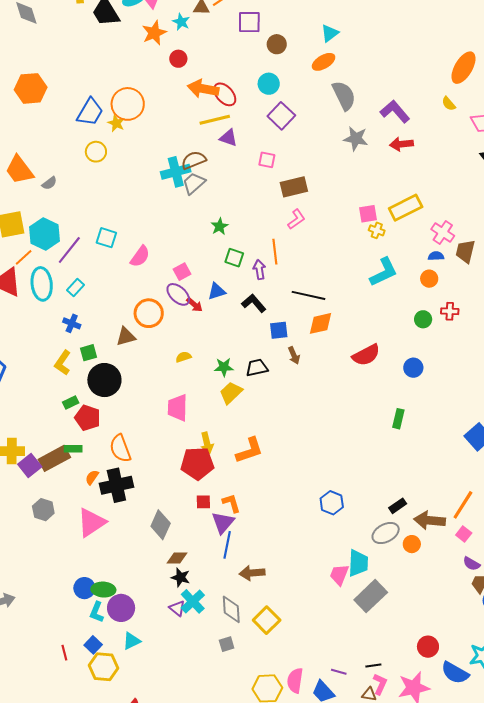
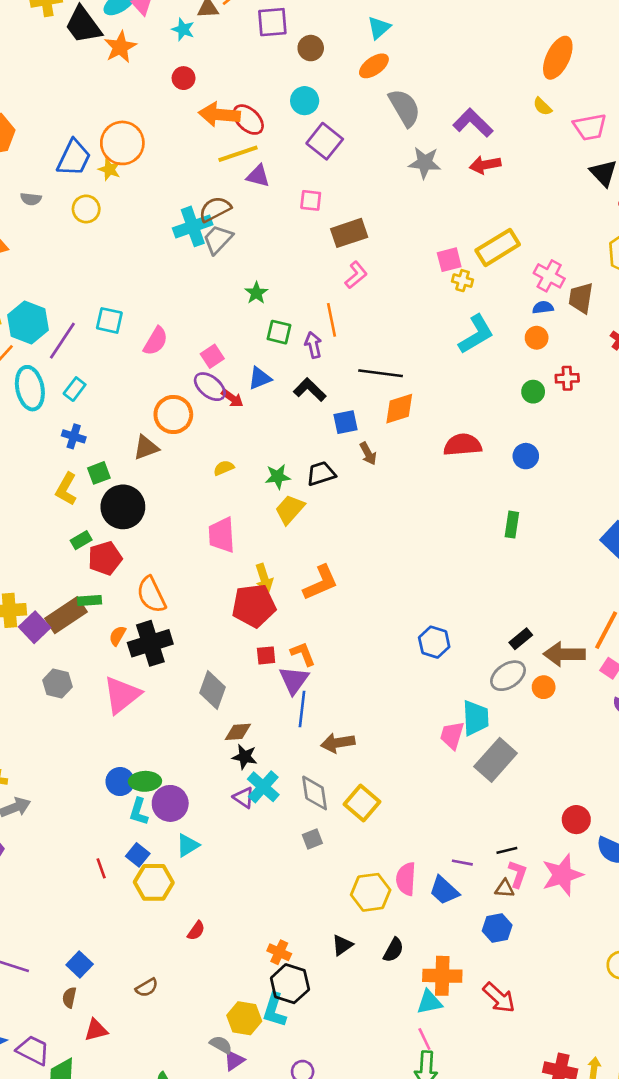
orange star: (154, 33) -> (120, 47), moved
gray semicircle: (49, 183) -> (31, 199), moved, turned 49
red semicircle: (366, 355) -> (463, 445), turned -152
red pentagon: (88, 418) -> (105, 558), turned -30

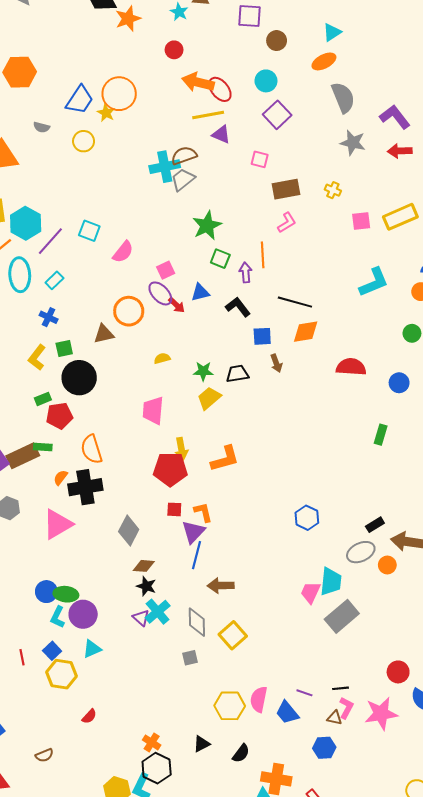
yellow cross: (463, 281) -> (333, 190), moved
green star: (256, 293) -> (207, 226), size x1.6

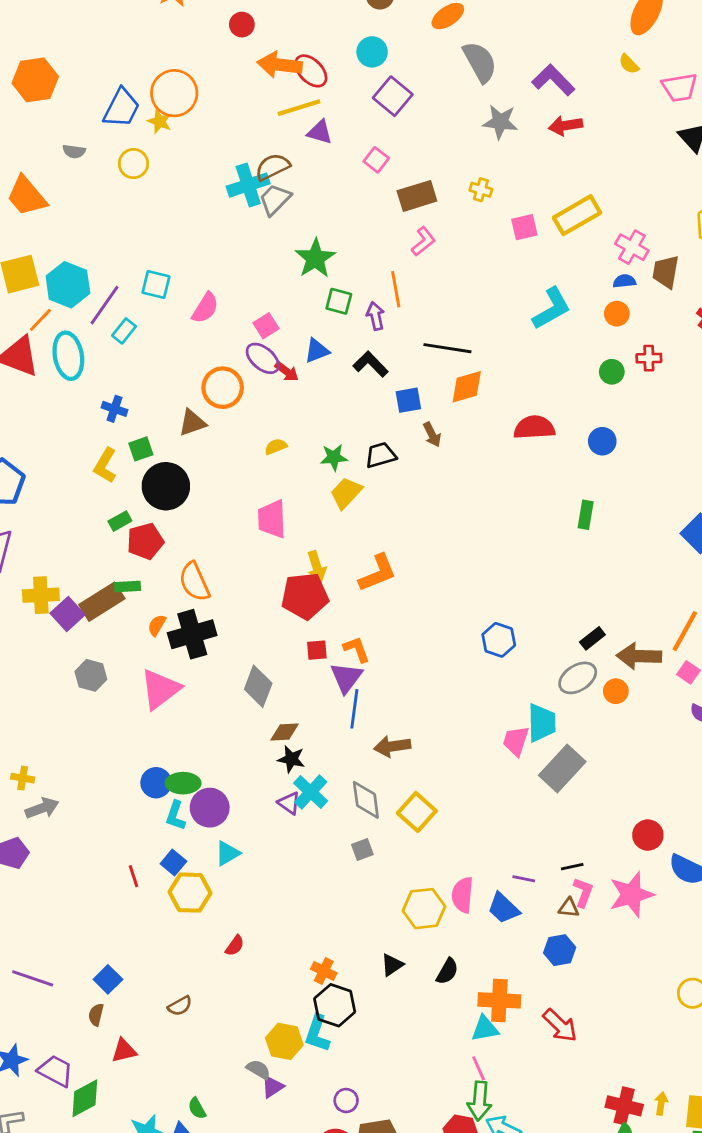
pink square: (260, 159) -> (376, 160), turned 30
cyan rectangle: (54, 280) -> (124, 331), moved

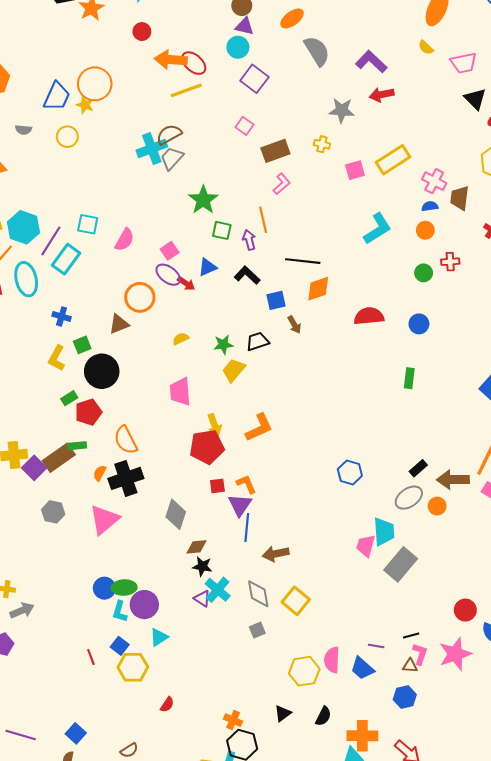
gray star: (500, 122) -> (342, 110), moved
purple triangle: (320, 132) -> (245, 26), moved
cyan rectangle: (124, 331) -> (66, 259), size x1.6

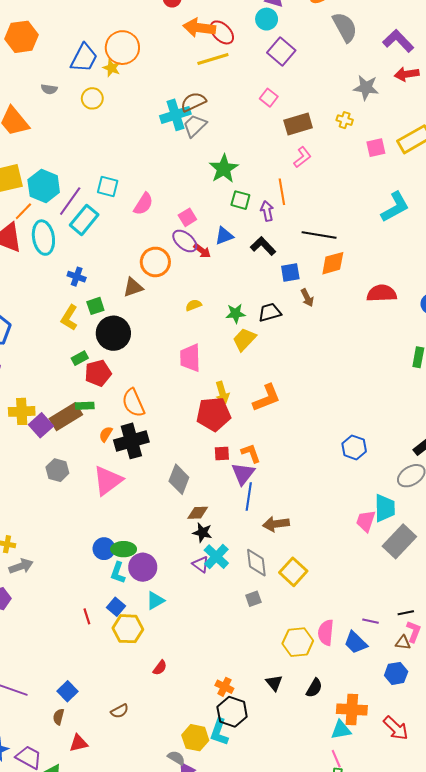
black triangle: (283, 713) -> (274, 683), turned -36

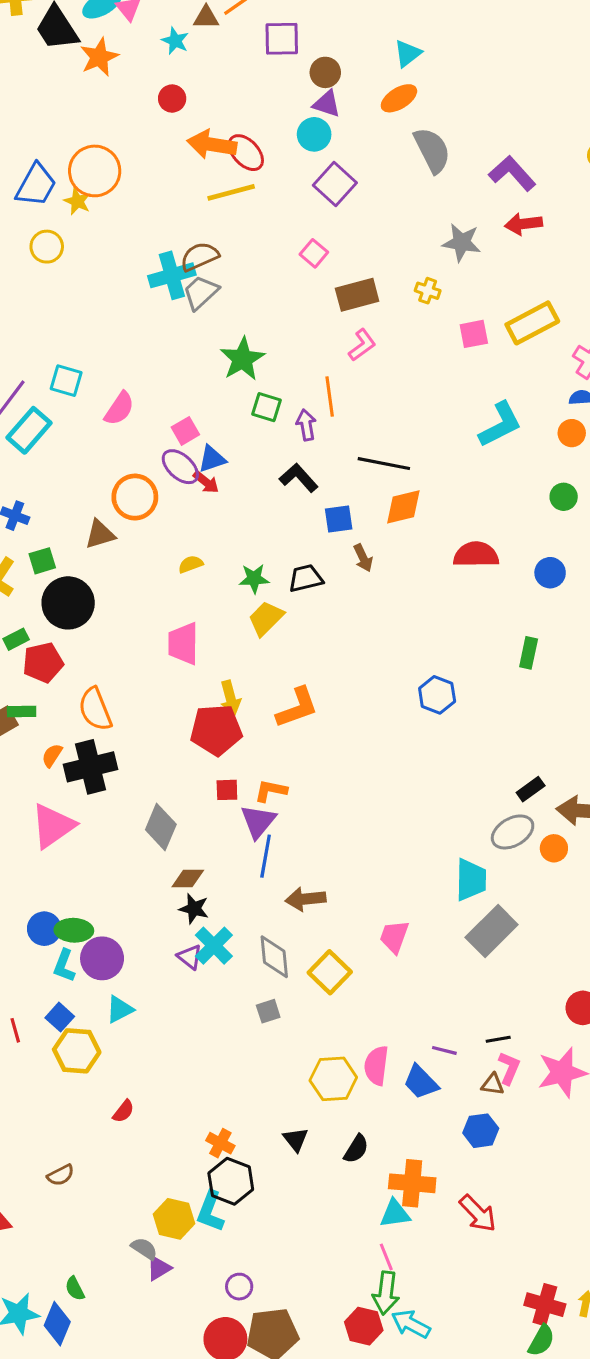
blue triangle: (224, 236) -> (212, 459), moved
blue hexagon: (354, 447) -> (437, 695), moved
orange L-shape: (251, 453) -> (271, 791), turned -60
pink trapezoid: (366, 521) -> (394, 937), moved

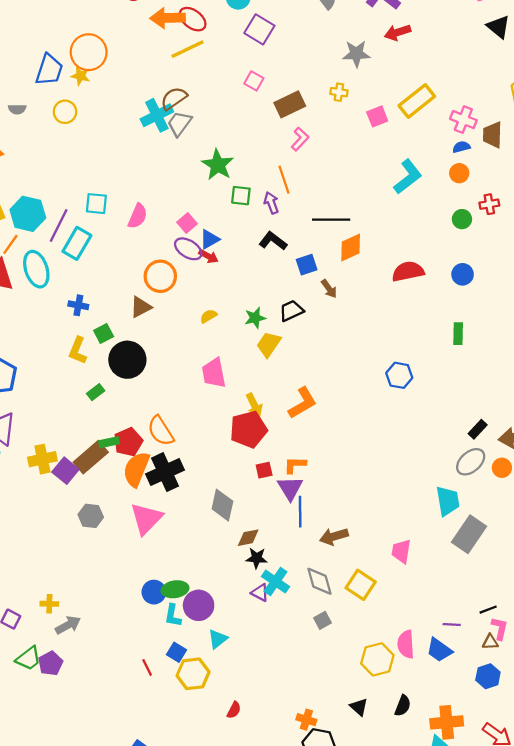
red pentagon: (43, 663) -> (128, 442), moved
orange semicircle: (52, 755) -> (136, 469), size x2.0

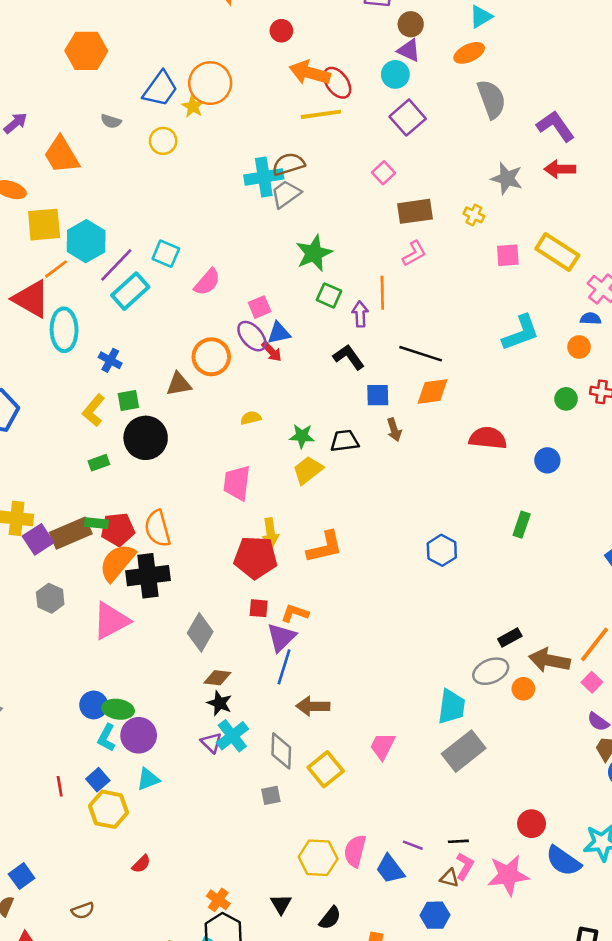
yellow rectangle: (417, 101) -> (557, 252), turned 54
cyan ellipse: (36, 269) -> (64, 330), moved

